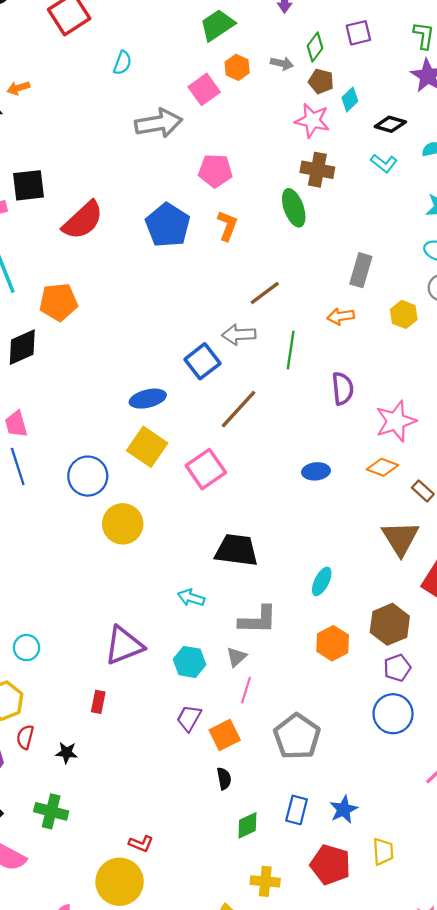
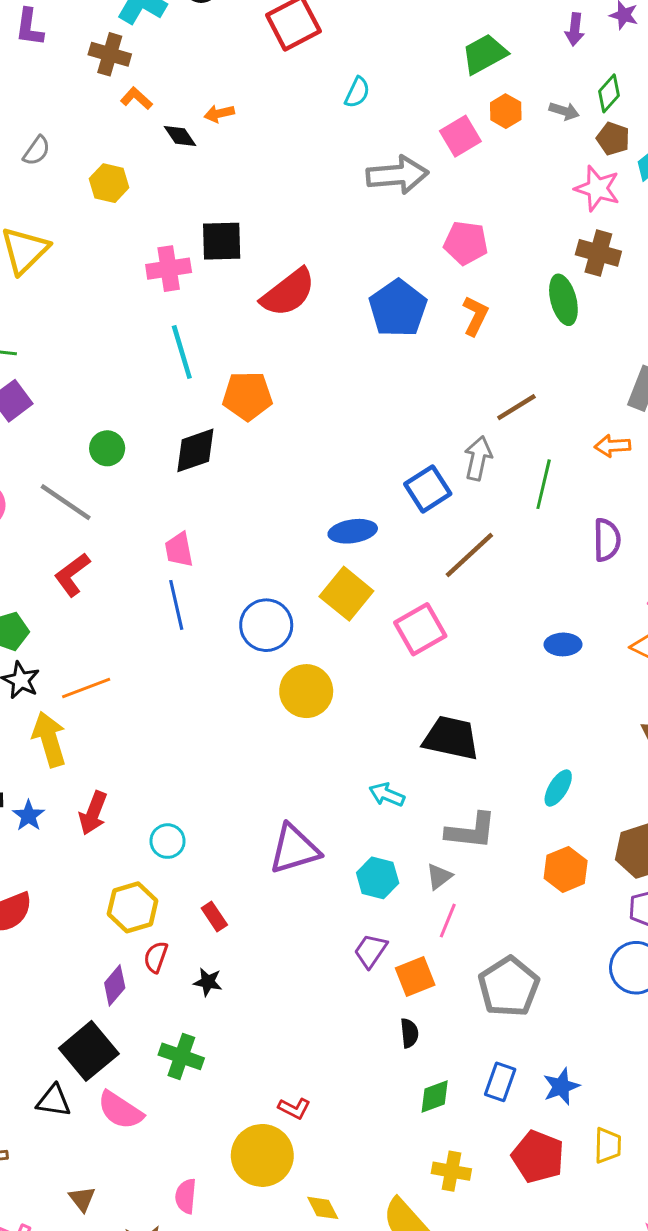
gray arrow: (239, 335) -> (478, 458), turned 100
red rectangle: (98, 702) -> (214, 917), moved, turned -50

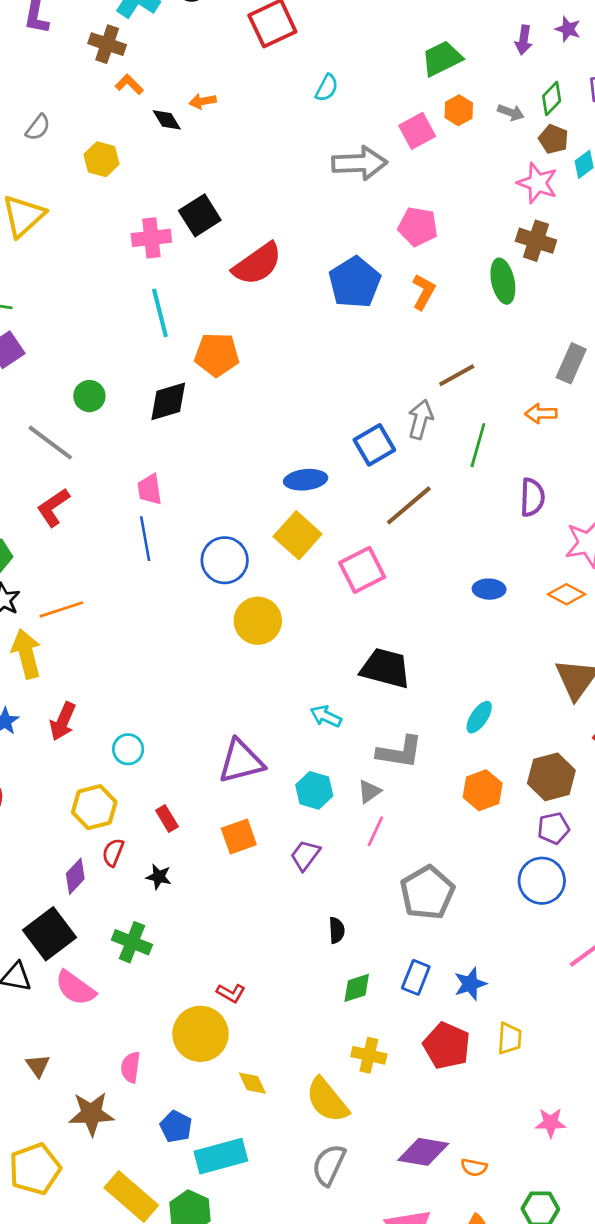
black square: (222, 241) -> (200, 215), turned -33
orange square: (415, 977) -> (239, 837), moved

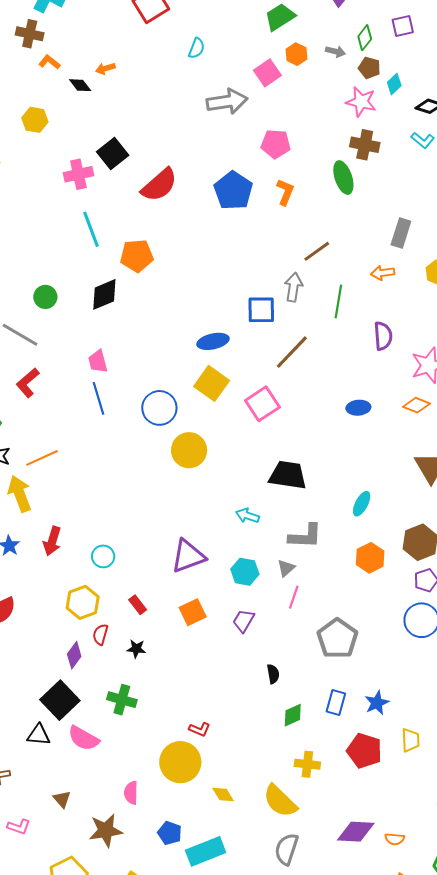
blue square: (374, 445) -> (261, 310), turned 36

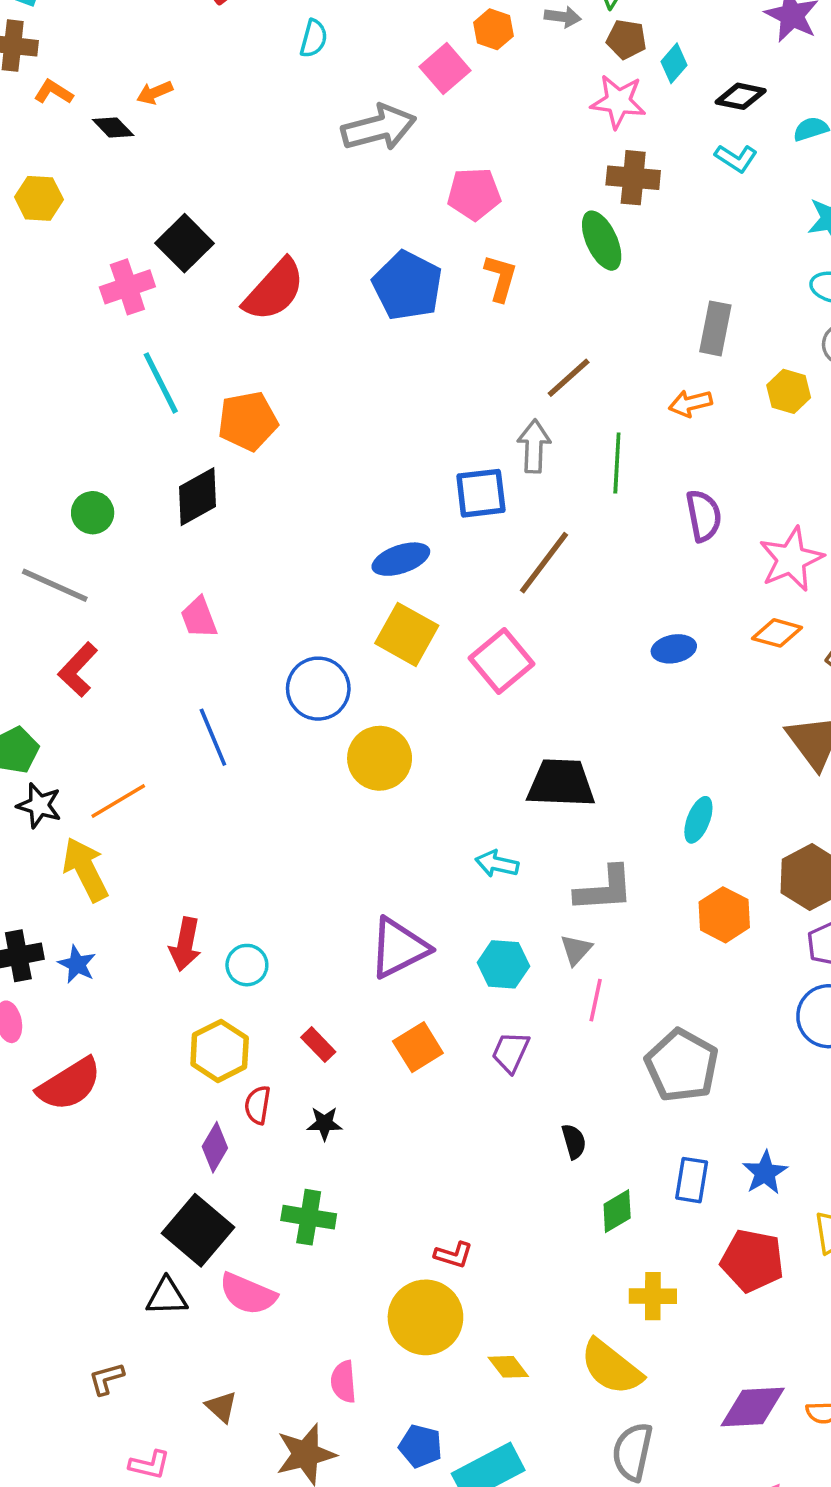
blue line: (98, 398) -> (213, 737), moved
red arrow: (52, 541) -> (185, 944), moved

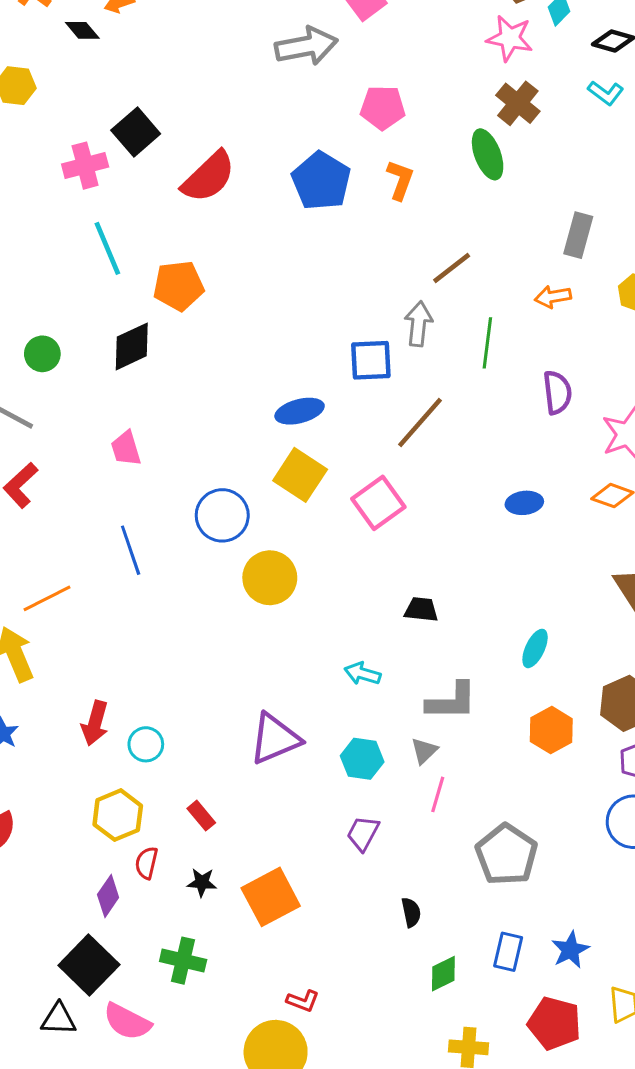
brown cross: (633, 178) -> (518, 103), turned 30
black trapezoid: (561, 783) -> (421, 609), size x0.6
orange square: (418, 1047) -> (271, 897), moved, size x1.4

